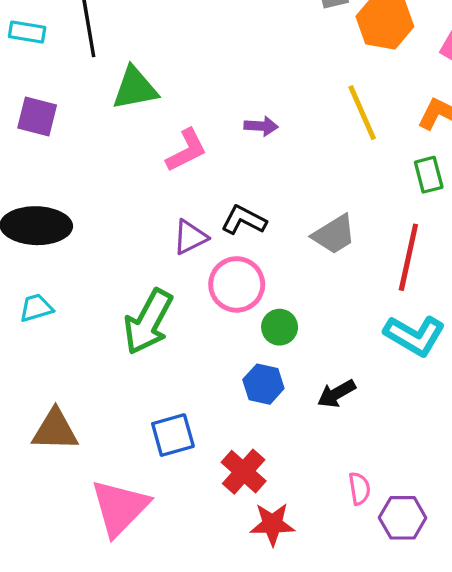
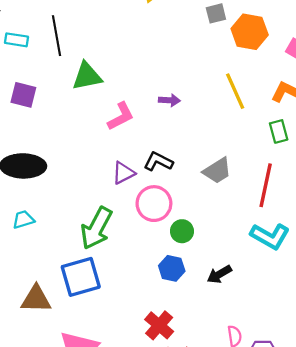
blue square: (173, 435) -> (81, 277), moved, size x1.4

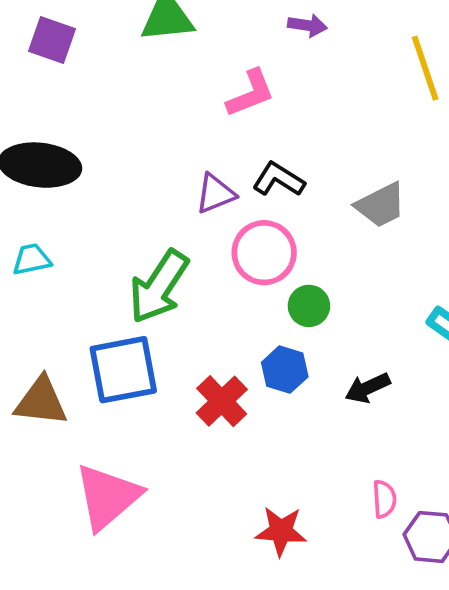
purple arrow: (169, 100) -> (307, 25), moved
pink L-shape: (121, 116) -> (251, 93), moved
red cross: (159, 325) -> (222, 401), moved

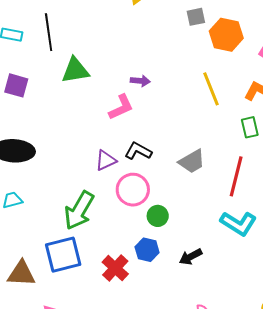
purple arrow: (307, 25) -> (140, 81), moved

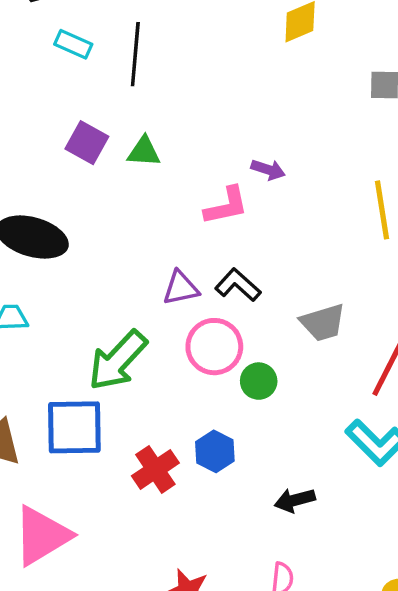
green triangle: (75, 70) -> (144, 152), moved, size x0.7
purple square: (16, 85) -> (87, 143), moved
green circle: (158, 216) -> (259, 381), moved
black arrow: (191, 257) -> (295, 500), moved

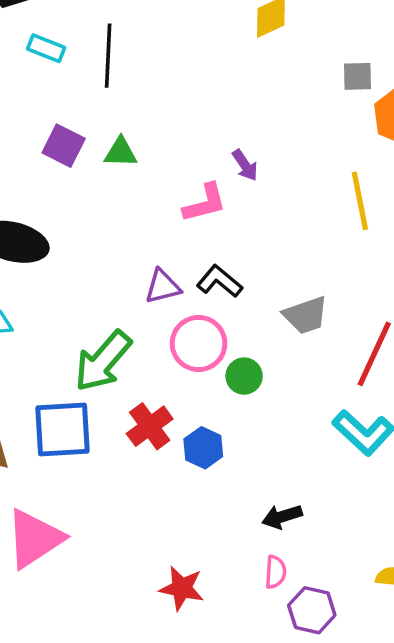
purple arrow: (268, 170) -> (245, 165), turned 40
red cross: (155, 469) -> (150, 426), moved
black arrow: (295, 500) -> (282, 517), moved

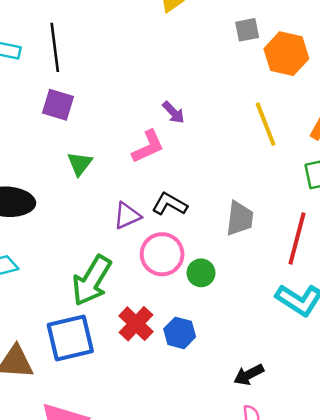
purple square: (64, 146) -> (58, 105), moved
green triangle: (121, 152) -> (80, 164), moved, turned -44
gray trapezoid: (306, 315) -> (240, 218), turned -54

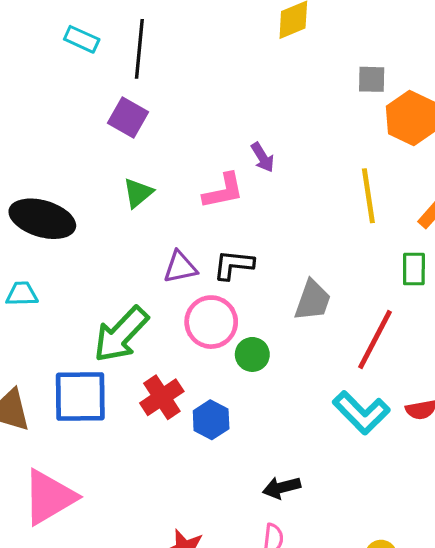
black L-shape: (170, 204) -> (233, 265), turned -36

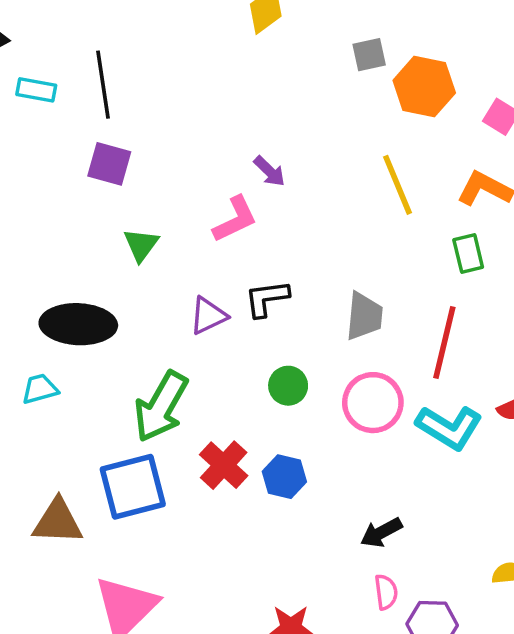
black ellipse: (42, 219) -> (78, 324), moved
pink circle: (211, 322) -> (373, 403), moved
green circle: (252, 354) -> (288, 386), moved

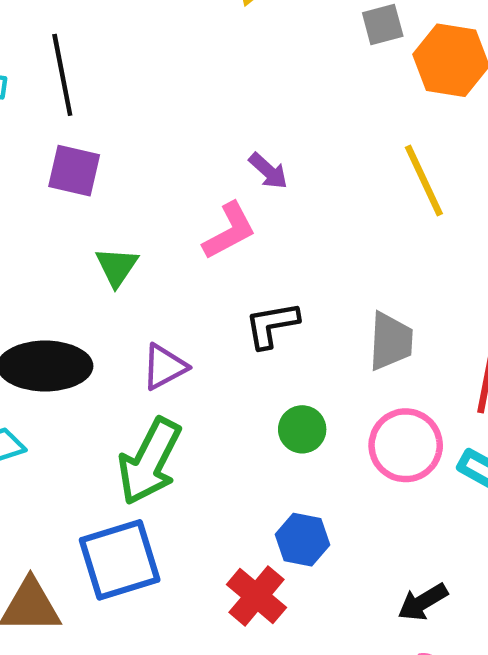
purple triangle: (208, 316) -> (164, 367), moved
red cross: (224, 465) -> (256, 596), moved

